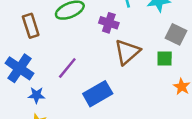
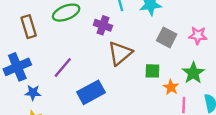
green square: (165, 59) -> (152, 71), moved
blue cross: (19, 68) -> (17, 67), turned 32

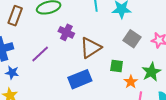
purple cross: (103, 25) -> (66, 32), moved
brown rectangle: (29, 27) -> (15, 16), turned 30
blue rectangle: (91, 92) -> (80, 79), moved

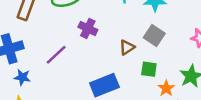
gray square: (132, 39) -> (154, 35), moved
brown triangle: (91, 48) -> (127, 47), moved, size x0.6

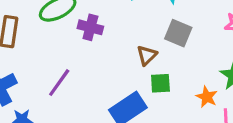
purple cross: (88, 28) -> (90, 27), moved
green square: (149, 69) -> (160, 83), moved

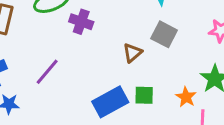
green square: (160, 83) -> (144, 95), moved

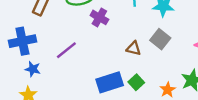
brown triangle: (132, 53) -> (134, 48), turned 42
green square: (144, 95) -> (136, 82), turned 35

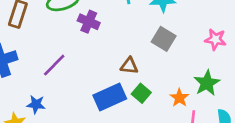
brown triangle: (134, 48) -> (129, 66), moved
blue star: (33, 69) -> (36, 104), moved

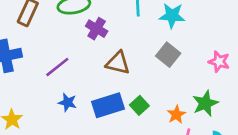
brown triangle: (129, 66) -> (118, 63), moved, size x1.4
blue star: (36, 104) -> (67, 102), moved

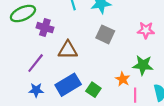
purple line: (57, 67) -> (36, 63), moved
green star: (205, 103) -> (143, 65), turned -30
green square: (139, 105) -> (93, 90), moved

